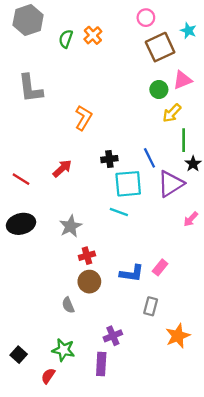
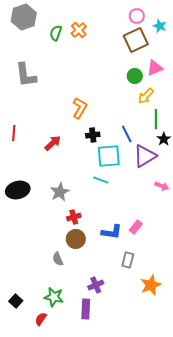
pink circle: (146, 18) -> (137, 16), moved
orange L-shape: (83, 118) -> (80, 108), moved
red line: (21, 179) -> (14, 133), moved, turned 63
pink arrow: (191, 219) -> (162, 186), turned -112

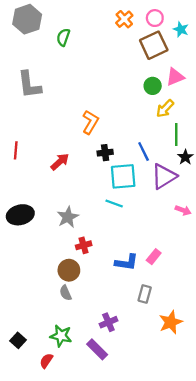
orange cross: (79, 30) -> (124, 19), moved
brown circle: (76, 239) -> (69, 270), moved
purple rectangle: (86, 309) -> (97, 349), turned -48

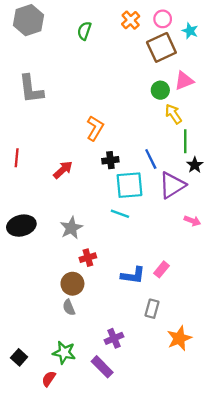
green semicircle: (63, 37) -> (84, 31), moved
yellow arrow: (165, 109) -> (173, 114), turned 102

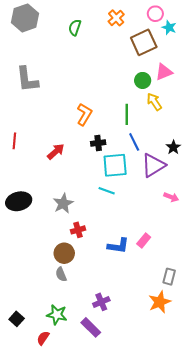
pink circle: (163, 19) -> (155, 14), moved
green line: (185, 141) -> (127, 114), moved
gray rectangle: (152, 309) -> (169, 277), moved

